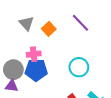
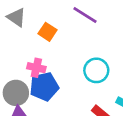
gray triangle: (27, 23) -> (17, 17), moved
pink cross: (34, 54) -> (36, 68), turned 32

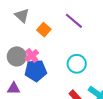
pink cross: (36, 68) -> (32, 56), turned 32
gray circle: (16, 93) -> (17, 56), moved

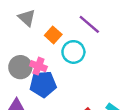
pink cross: (32, 56) -> (38, 66), turned -32
cyan circle: (77, 64) -> (73, 52), moved

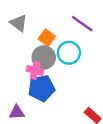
gray circle: (20, 67) -> (44, 57), moved

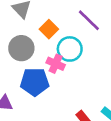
gray circle: (44, 57) -> (21, 48), moved
pink cross: (35, 70) -> (56, 64), moved

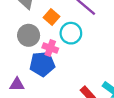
pink cross: (56, 64) -> (50, 48), moved

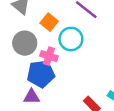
purple triangle: (17, 84) -> (32, 97), moved

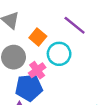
pink cross: (49, 56) -> (37, 70), turned 35

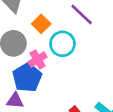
blue pentagon: (29, 88) -> (27, 77), turned -30

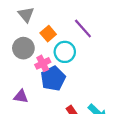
blue pentagon: (27, 77) -> (53, 79), moved

